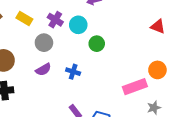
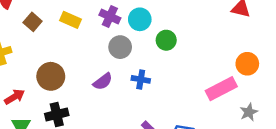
gray circle: (44, 43) -> (120, 47), moved

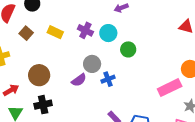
gray circle: (120, 47) -> (92, 64), moved
blue cross: (141, 79) -> (108, 79), turned -32

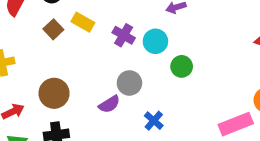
yellow rectangle: (55, 32) -> (83, 22), moved
brown square: (26, 33) -> (53, 29), moved
blue cross: (108, 79) -> (154, 121), moved, turned -32

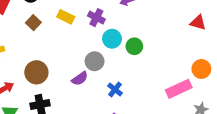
yellow rectangle: (83, 22) -> (66, 17), moved
purple cross: (124, 35) -> (96, 18), moved
cyan circle: (155, 41) -> (112, 39), moved

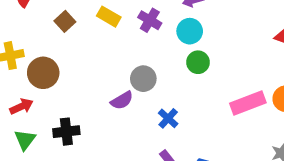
cyan circle: (112, 39) -> (190, 31), moved
brown circle: (36, 72) -> (43, 73), moved
pink rectangle: (179, 89) -> (248, 103), moved

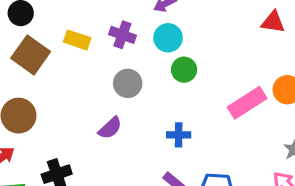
brown square: (65, 21) -> (31, 55), size x1.6
gray circle: (143, 79) -> (128, 83), moved
blue cross: (168, 118) -> (179, 135), moved, turned -30

